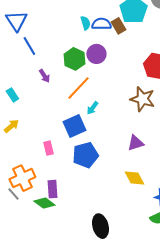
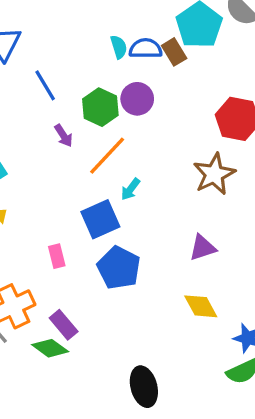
blue line: (29, 46) -> (45, 85), moved
purple arrow: (44, 76) -> (64, 136), moved
brown star: (143, 99) -> (214, 174), turned 30
blue pentagon: (85, 155) -> (119, 268), turned -30
purple rectangle: (52, 189) -> (64, 325), turned -36

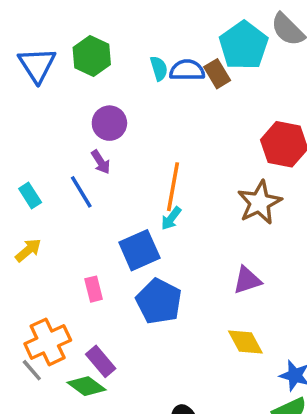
blue line: (45, 85) -> (81, 192), moved
purple circle: (137, 99) -> (109, 123), moved
green hexagon: (100, 107) -> (92, 56), moved
orange line: (107, 156) -> (173, 187), moved, turned -33

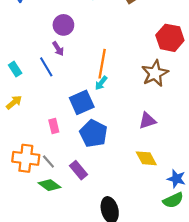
orange cross: (48, 342) -> (26, 158), turned 32
purple rectangle: (101, 361) -> (79, 170), moved
gray line: (32, 370) -> (48, 162), moved

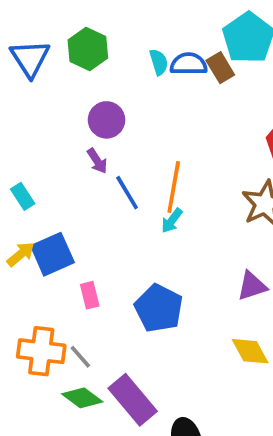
blue line: (46, 67) -> (127, 193), moved
blue square: (82, 102) -> (52, 254), moved
purple rectangle: (79, 170) -> (133, 400), moved, size x1.5

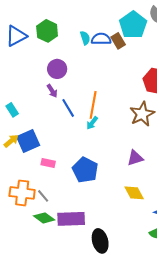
blue triangle: (30, 58) -> (16, 36), turned 35
pink rectangle: (90, 295) -> (48, 163), turned -64
purple rectangle: (133, 400) -> (71, 219), turned -52

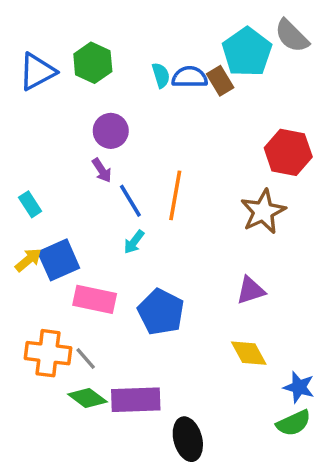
cyan arrow: (92, 123) -> (134, 242), moved
pink rectangle: (48, 163) -> (95, 299), size x1.6

